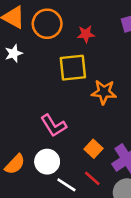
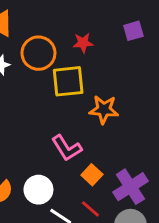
orange circle: (47, 24) -> (38, 53), moved
pink L-shape: (54, 126) -> (67, 148), moved

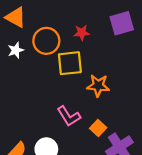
purple square: (133, 31) -> (122, 23), size x1.5
orange square: (92, 175) -> (98, 128), moved

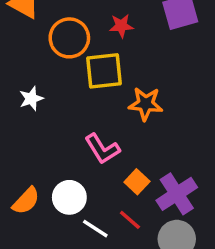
white star: (16, 50) -> (31, 99), moved
orange square: (98, 128) -> (137, 182), moved

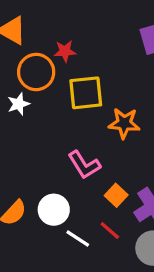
red star: (121, 26) -> (65, 51), moved
orange circle: (69, 38) -> (36, 72), moved
white star: (31, 99) -> (19, 104), moved

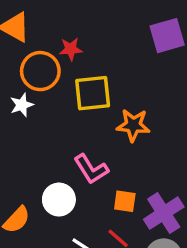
orange square: (116, 195) -> (125, 201), turned -35
white circle: (54, 210) -> (59, 200), moved

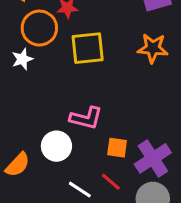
orange star: (133, 125) -> (153, 48), moved
pink L-shape: (91, 169) -> (86, 118), turned -44

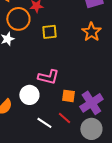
yellow square: (88, 48) -> (49, 32), size x0.7
orange star: (153, 48) -> (91, 32), turned 30

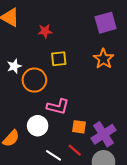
orange circle: (18, 19) -> (34, 80), moved

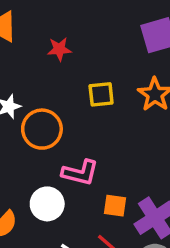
yellow square: (59, 59) -> (101, 94), moved

